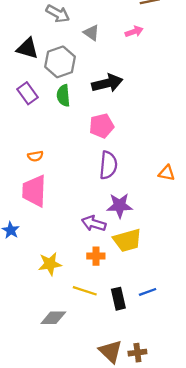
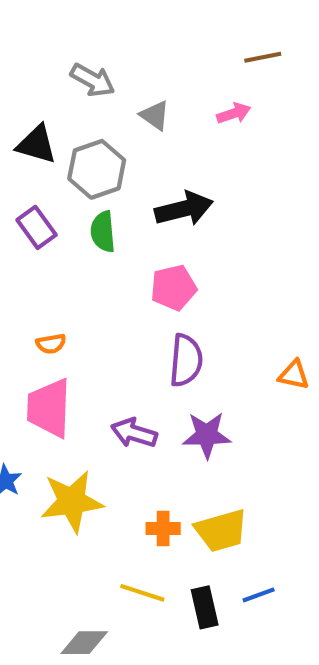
purple arrow: (94, 223) -> (134, 433), moved
yellow trapezoid: (127, 240) -> (221, 531), moved
yellow star: (50, 264) -> (72, 501), moved, size x1.4

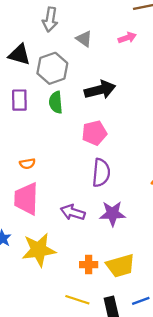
gray arrow: (93, 80) -> (50, 20), turned 70
purple rectangle: (36, 227) -> (19, 100), turned 35

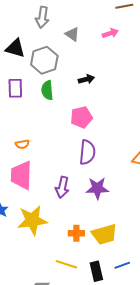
black arrow: (100, 90) -> (86, 79), size x0.6
purple arrow: (73, 212) -> (62, 187), turned -95

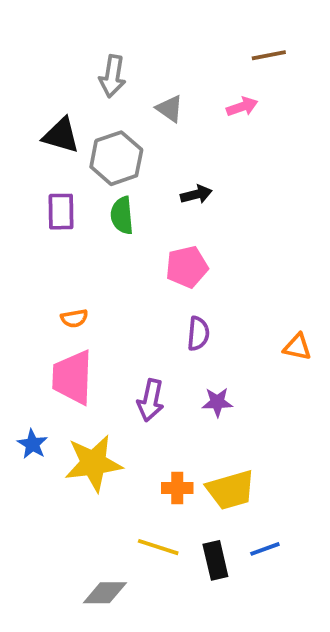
purple semicircle: (87, 152) -> (198, 334), size x0.7
purple star: (97, 188) -> (217, 402), size x0.7

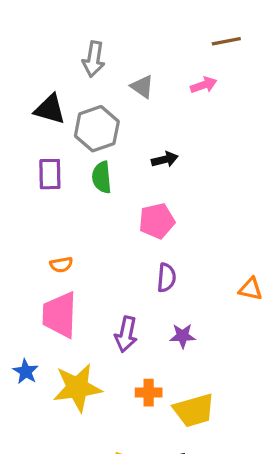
orange cross: (177, 488) -> (149, 393), moved

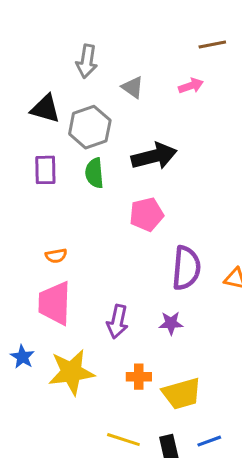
black arrow: (165, 159) -> (154, 156), size x1.8
purple semicircle: (166, 278) -> (186, 268), moved, size x1.6

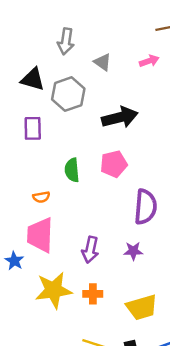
green semicircle: (94, 173) -> (72, 170), moved
blue star: (22, 357) -> (14, 261), moved
orange cross: (139, 377) -> (93, 294), moved

